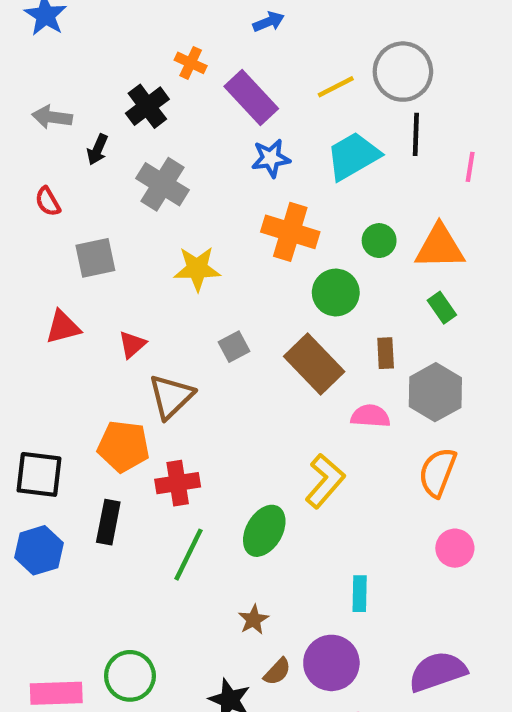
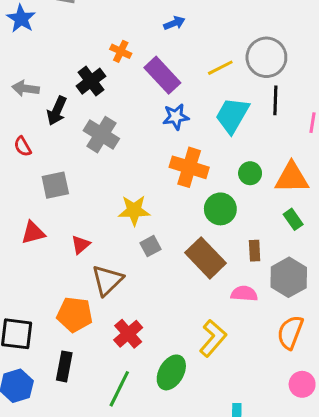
black arrow: (97, 150) -> (57, 111), size x1.4
cyan trapezoid: (353, 156) -> (232, 115), turned -30
yellow star: (197, 269) -> (134, 210), moved
red cross: (178, 483) -> (128, 334), moved, turned -32

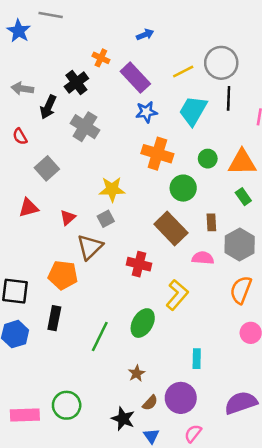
gray square: (55, 185) -> (47, 168), turned -30
gray square: (150, 246) -> (106, 219), moved
red cross: (128, 334) -> (139, 264), moved, turned -35

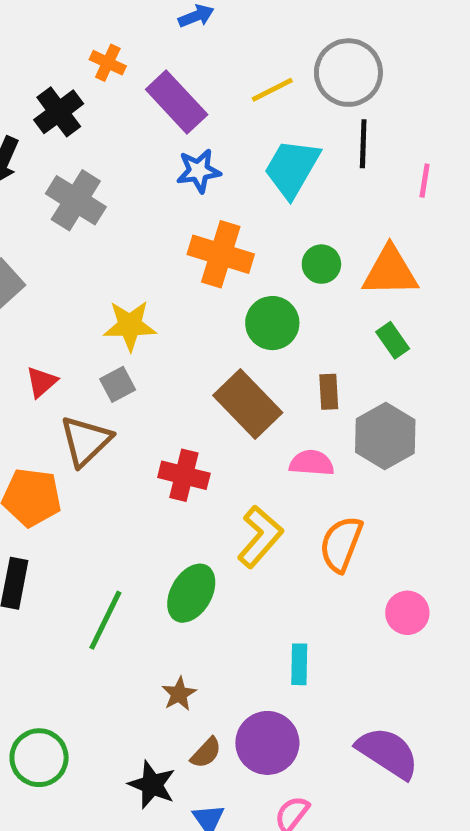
orange semicircle: (241, 290) -> (341, 544), moved
purple semicircle: (241, 403) -> (388, 753), turned 52

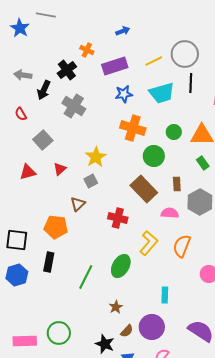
purple rectangle: (177, 102) -> (115, 66), turned -65
cyan trapezoid: (292, 168) -> (162, 93), turned -136
yellow star: (130, 325) -> (96, 157), turned -30
red triangle: (41, 382) -> (60, 169), moved
brown triangle: (86, 441) -> (78, 204), size x0.7

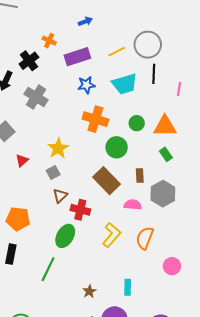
brown triangle: (78, 204) -> (60, 196), moved
green ellipse: (121, 266) -> (65, 236), moved
brown star: (116, 307) -> (89, 291), moved

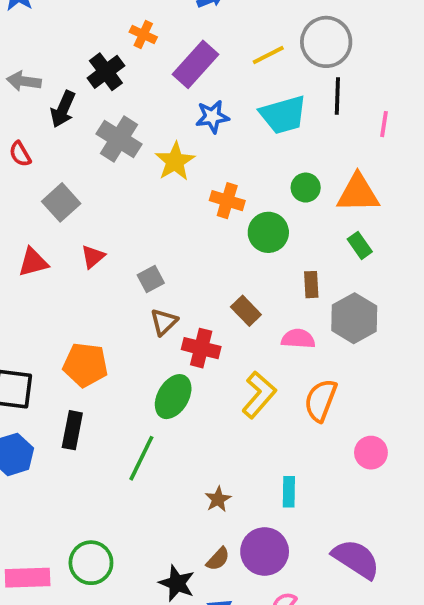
purple rectangle: (77, 57) -> (196, 64), turned -30
orange cross: (95, 119) -> (227, 201), moved, size x0.7
yellow star: (58, 148) -> (175, 161), moved
brown rectangle: (106, 181) -> (246, 311), moved, size x0.6

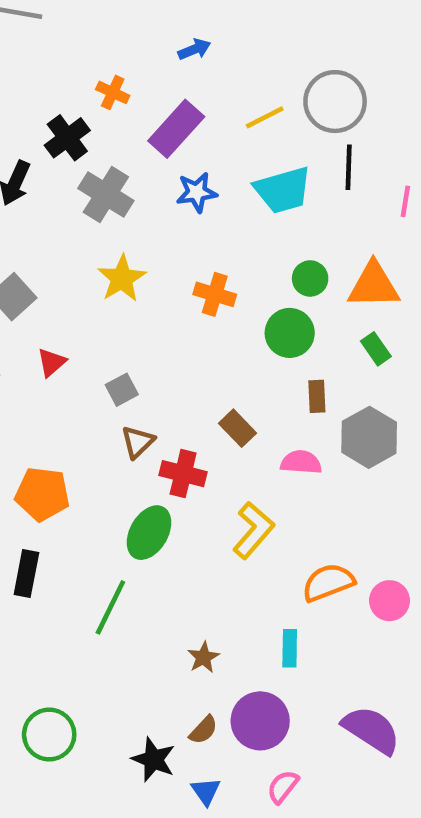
gray cross: (119, 139) -> (106, 195), moved
yellow star: (175, 161) -> (122, 278), moved
green circle: (268, 232) -> (290, 333), moved
orange semicircle: (321, 400) -> (328, 582), moved, turned 48

